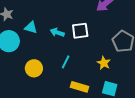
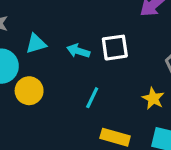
cyan triangle: (31, 27) -> (36, 44), turned -32
yellow circle: (34, 68) -> (29, 91), moved

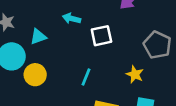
cyan arrow: (78, 51) -> (72, 18), moved

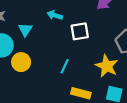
cyan triangle: (38, 37) -> (25, 30), turned -40
yellow star: (135, 74) -> (107, 66), size x1.5

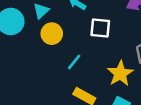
yellow circle: (21, 62) -> (52, 34), moved

